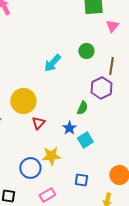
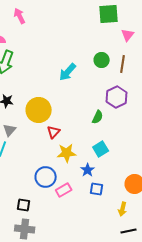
brown line: (111, 66) -> (123, 64), moved
blue star: (69, 128) -> (88, 170), moved
yellow star: (51, 156) -> (67, 153), moved
pink rectangle: (47, 195) -> (64, 190), moved

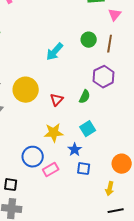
red triangle: (54, 132) -> (57, 100), moved

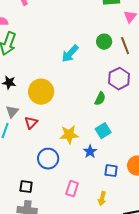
brown line: (110, 44) -> (125, 46), turned -30
red triangle: (57, 100) -> (31, 123), moved
blue square: (84, 169) -> (111, 171), moved
pink rectangle: (51, 170) -> (72, 189), moved, turned -42
yellow arrow: (110, 189) -> (102, 199), moved

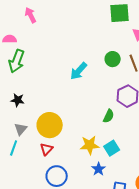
yellow circle: (41, 92) -> (50, 125), moved
red triangle: (31, 123) -> (47, 149), moved
yellow star: (69, 135) -> (90, 145), moved

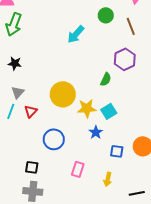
green circle: (113, 59) -> (106, 15), moved
yellow circle: (50, 125) -> (63, 94), moved
red triangle: (47, 149) -> (31, 111), moved

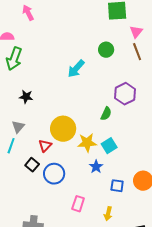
brown line: (131, 26) -> (137, 52), moved
black star: (15, 63) -> (26, 97), moved
red triangle: (31, 111) -> (45, 146), moved
black square: (32, 167) -> (32, 165), moved, turned 32

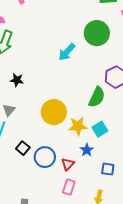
green circle: (106, 50) -> (97, 33), size x1.6
green semicircle: (106, 114) -> (97, 97), size x1.5
red triangle: (45, 146) -> (68, 164), moved

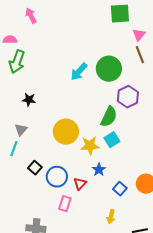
green circle: (97, 33) -> (109, 69), moved
cyan square: (100, 129) -> (112, 140), moved
blue square: (108, 169) -> (120, 189), turned 32
pink rectangle: (69, 187) -> (65, 204), moved

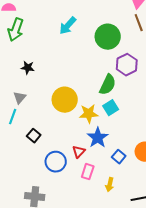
cyan arrow: (79, 72) -> (68, 26), moved
blue star: (99, 170) -> (98, 138), size x1.5
blue circle: (57, 177) -> (56, 162), moved
pink rectangle: (65, 204) -> (88, 172), moved

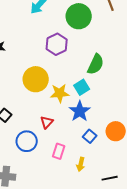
purple hexagon: (127, 65) -> (57, 44), moved
green semicircle: (108, 85) -> (96, 64), moved
blue star: (98, 138) -> (80, 111), moved
red triangle: (79, 152) -> (47, 122), moved

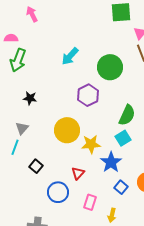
cyan square: (82, 87) -> (123, 138), moved

